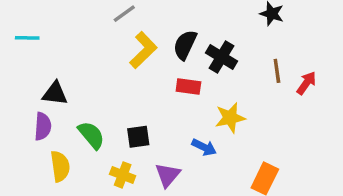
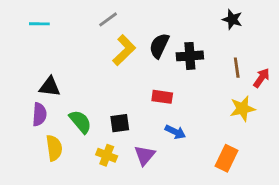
cyan line: (27, 38) -> (39, 24), moved
black cross: (221, 57) -> (190, 56), turned -35
red rectangle: (188, 86) -> (162, 97), moved
yellow star: (230, 118) -> (242, 109), moved

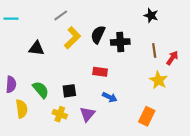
black triangle: (50, 87) -> (36, 48), moved
yellow star: (242, 109) -> (158, 80), turned -30

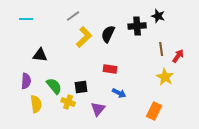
black cross: (120, 42) -> (137, 26), moved
black triangle: (36, 48) -> (40, 55), moved
yellow cross: (60, 114) -> (68, 102), moved

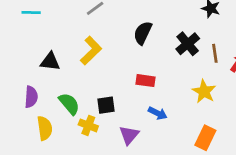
black cross: (137, 26) -> (188, 44), moved, turned -36
yellow L-shape: (84, 37) -> (91, 51), moved
yellow star: (165, 77) -> (204, 91), moved

